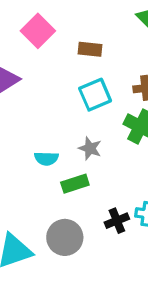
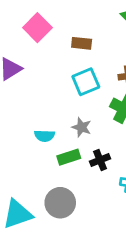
black cross: (117, 221) -> (100, 160), moved

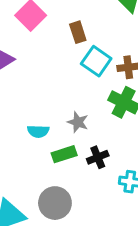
brown rectangle: (82, 43) -> (78, 32), turned 66
cyan square: (86, 82) -> (96, 61), moved, turned -32

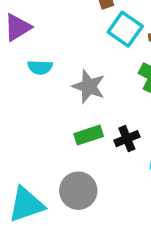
gray star: (78, 122) -> (89, 86), moved, size x1.4
cyan semicircle: (38, 131) -> (40, 67), moved

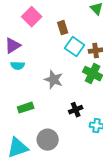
cyan semicircle: (40, 67) -> (18, 66), moved
green rectangle: (89, 135) -> (26, 108), moved

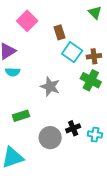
black cross: (76, 110) -> (73, 128), moved
gray circle: (48, 140) -> (50, 138), moved

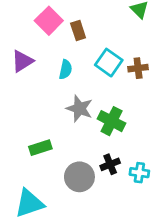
brown rectangle: (60, 32) -> (78, 30), moved
cyan semicircle: (13, 72) -> (66, 69), moved, turned -80
green cross: (91, 80) -> (112, 121), moved

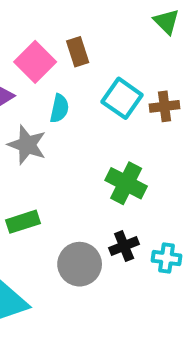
pink square: (49, 21) -> (35, 62), moved
gray star: (79, 109) -> (27, 145), moved

